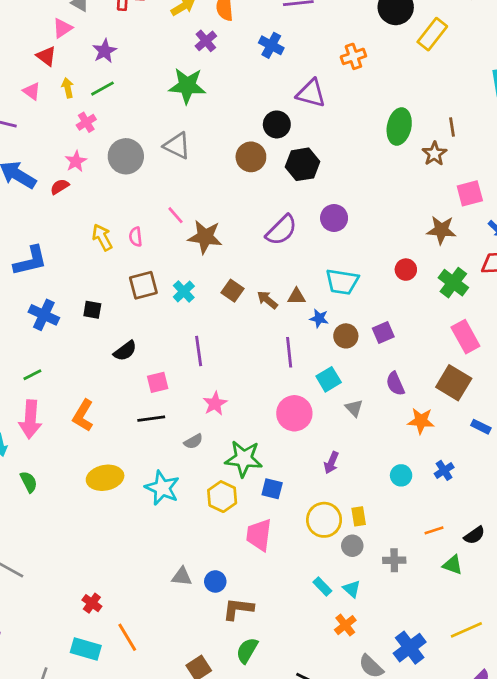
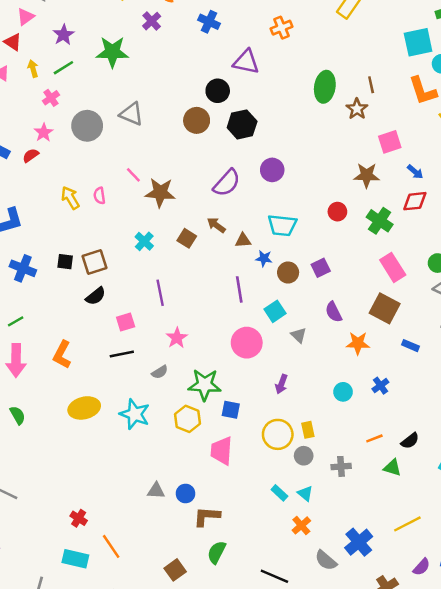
green star: (187, 86) -> (112, 52), moved
brown square: (143, 285) -> (94, 262), moved
brown arrow: (267, 300) -> (216, 225), moved

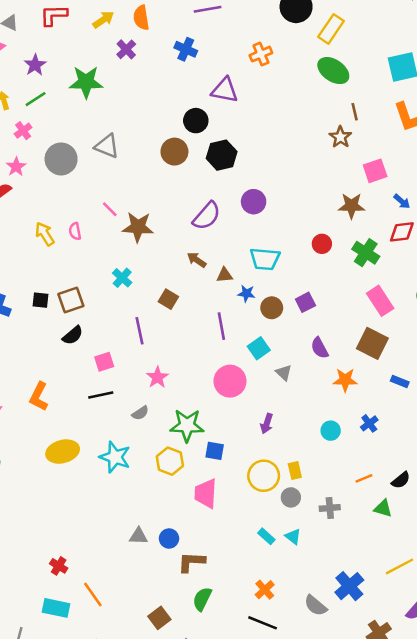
green ellipse: (325, 87) -> (333, 71), moved, turned -64
brown square: (187, 238) -> (168, 299), moved
orange cross: (301, 525) -> (265, 590), moved

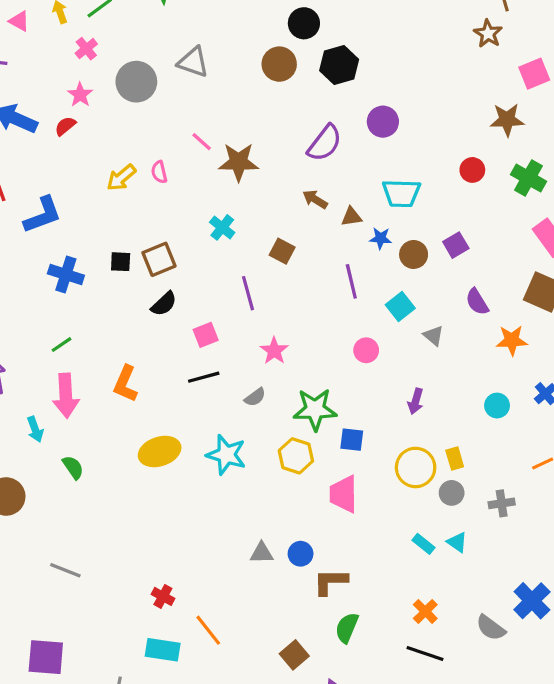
yellow arrow: (45, 234) -> (121, 178), turned -95
pink circle: (230, 381) -> (366, 350), size x0.6

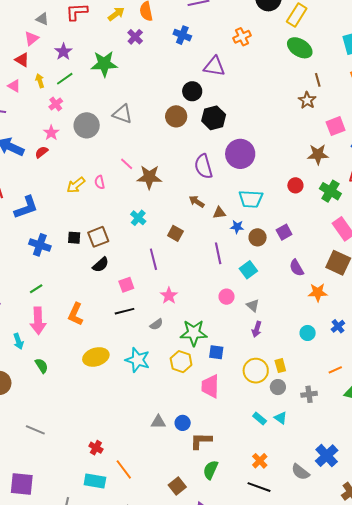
purple circle: (383, 122) -> (240, 154), size x1.5
purple semicircle: (325, 143) -> (203, 166), turned 125
gray triangle: (434, 336) -> (253, 305), moved

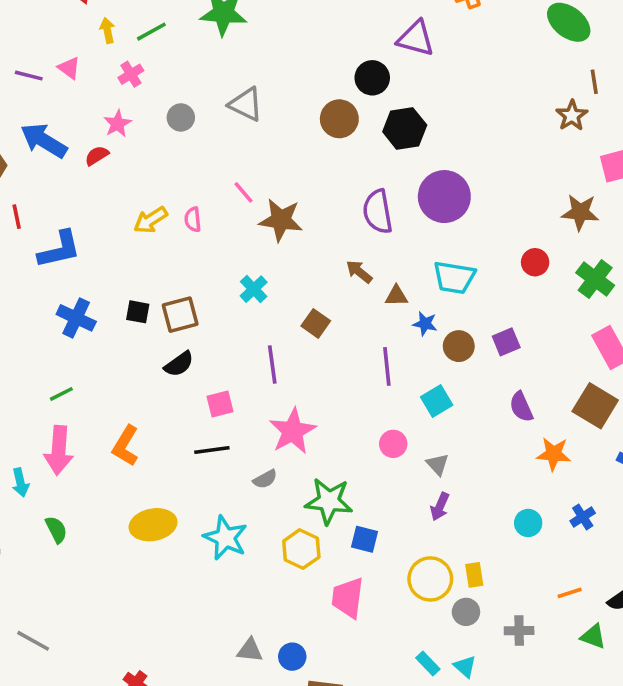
pink triangle: (14, 86) -> (69, 68), moved
gray circle: (87, 125) -> (181, 117), size x0.6
pink star: (169, 296) -> (293, 431), size x1.5

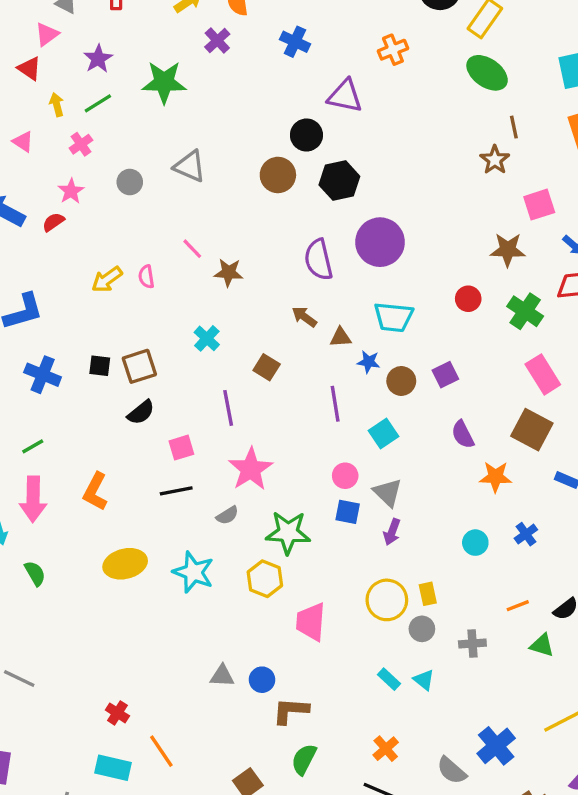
brown star: (281, 220) -> (229, 273), size x0.7
gray triangle: (437, 464) -> (388, 493), size x1.4
blue square: (365, 539) -> (348, 512), moved

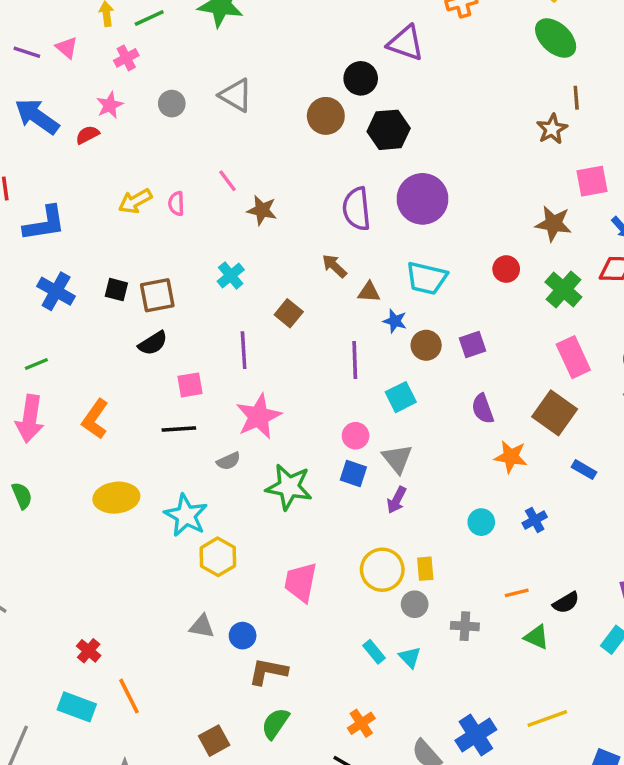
yellow hexagon: (265, 579) -> (218, 557), moved

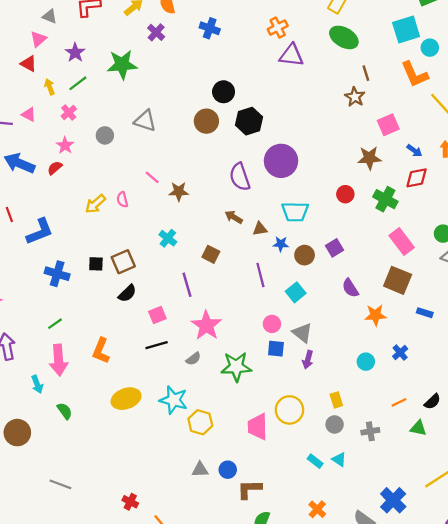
purple triangle: (406, 43) -> (291, 55), moved
yellow circle: (382, 570) -> (289, 410), moved

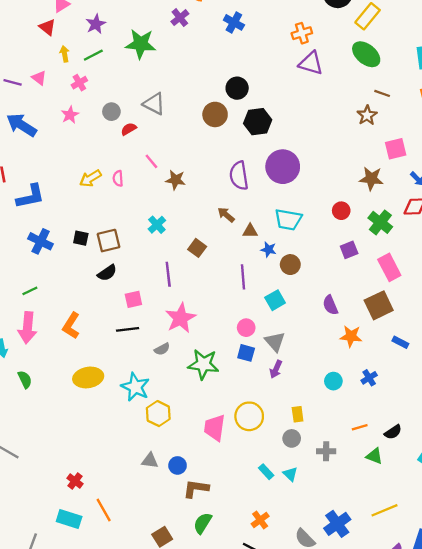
brown line: (366, 73) -> (382, 93), turned -63
red semicircle: (55, 168) -> (129, 129), moved
purple square: (335, 248) -> (349, 250), moved
brown square: (398, 280) -> (379, 305), turned 32

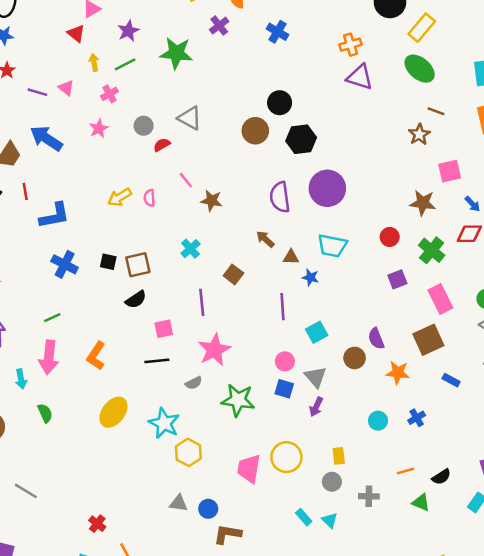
brown circle: (290, 265) -> (355, 358), moved
yellow ellipse: (88, 377) -> (113, 412), turned -44

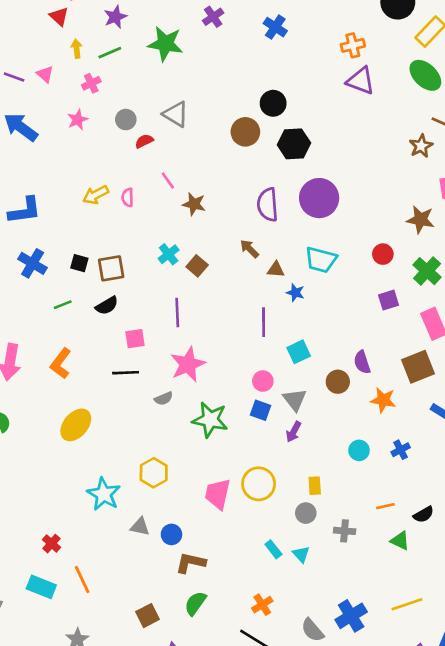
brown square: (233, 274) -> (197, 266), moved
green line: (52, 318) -> (63, 305), moved
cyan star: (164, 423) -> (104, 494), moved

